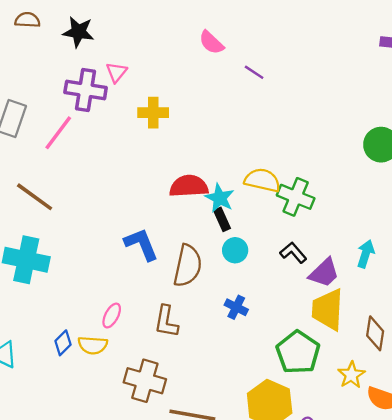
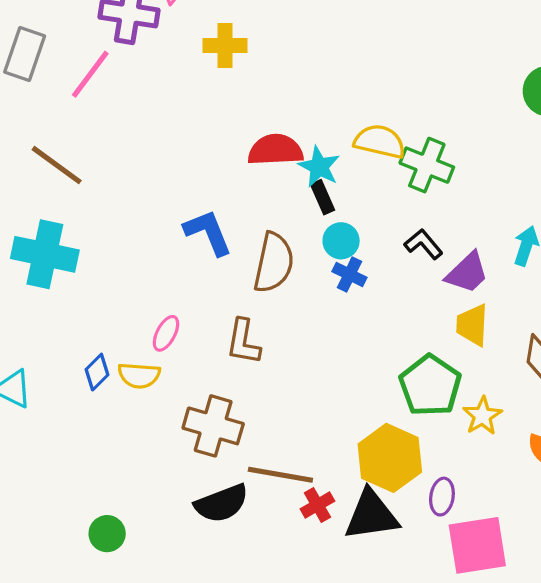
blue cross: (236, 307) -> (349, 274), moved
yellow trapezoid: (328, 310) -> (472, 325), size x0.7
yellow star: (351, 375) -> (482, 416), moved

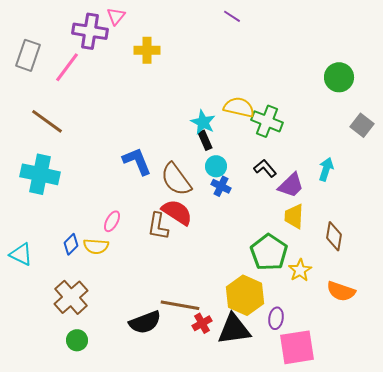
red semicircle: (275, 150) -> (177, 212), moved, turned 36
brown semicircle: (274, 263) -> (176, 179), turned 132
brown cross: (213, 426) -> (71, 297), moved, turned 32

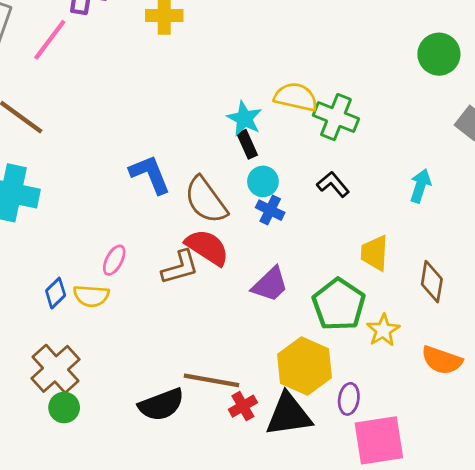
purple trapezoid: (291, 185) -> (270, 284), moved
brown L-shape: (158, 226) -> (180, 267), turned -116
green circle: (77, 340) -> (64, 407), moved

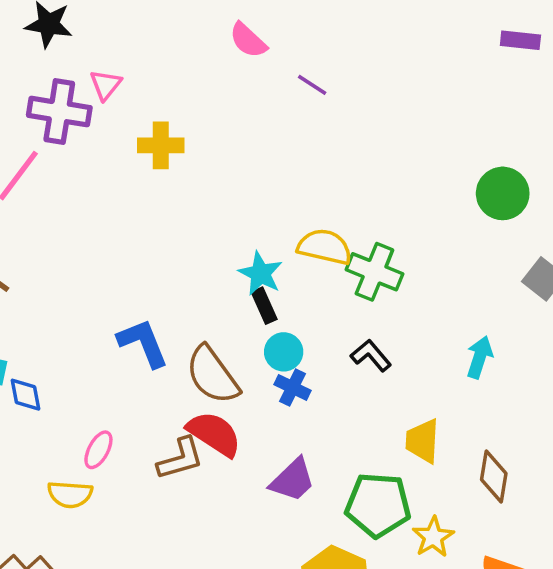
blue diamond: (56, 293) -> (25, 395), moved, turned -56
green pentagon: (339, 304) -> (378, 505), turned -30

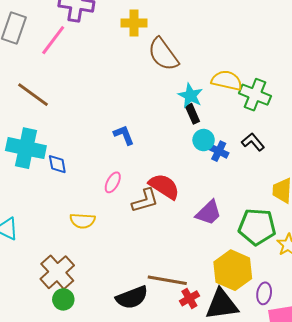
blue L-shape: (143, 343) -> (124, 135), size x0.7
brown semicircle: (212, 375) -> (163, 54), moved
blue cross: (293, 387) -> (219, 151), moved
pink ellipse: (98, 450) -> (113, 182), moved

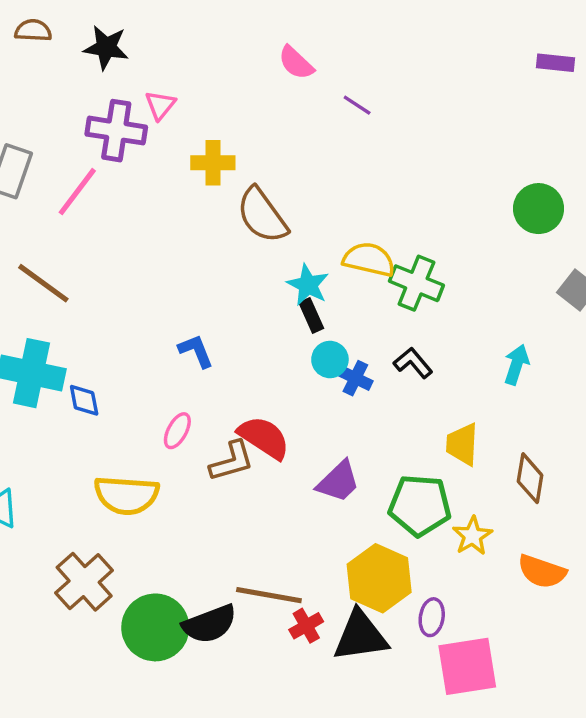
yellow semicircle: (82, 221) -> (126, 495), size x1.5
green circle: (63, 299) -> (155, 627), moved, size x1.8

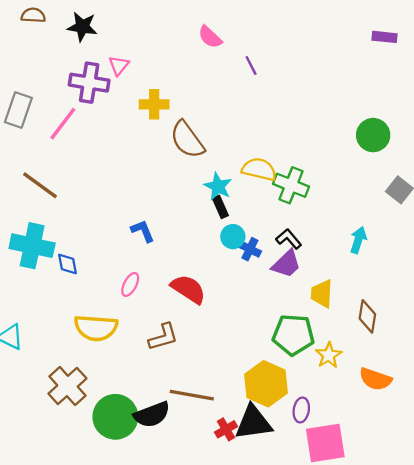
purple line: (357, 105) -> (251, 65), turned 30
brown L-shape: (232, 461) -> (163, 337), moved
purple trapezoid: (338, 482) -> (286, 264), moved
red cross: (306, 626) -> (226, 429), moved

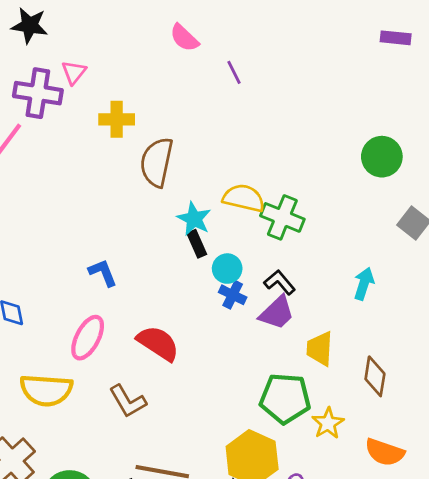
brown semicircle: (187, 140) -> (157, 162), turned 48
cyan circle: (233, 237) -> (227, 269), moved
pink ellipse: (130, 284) -> (88, 338), size x1.5
brown L-shape: (163, 337) -> (128, 401), turned 76

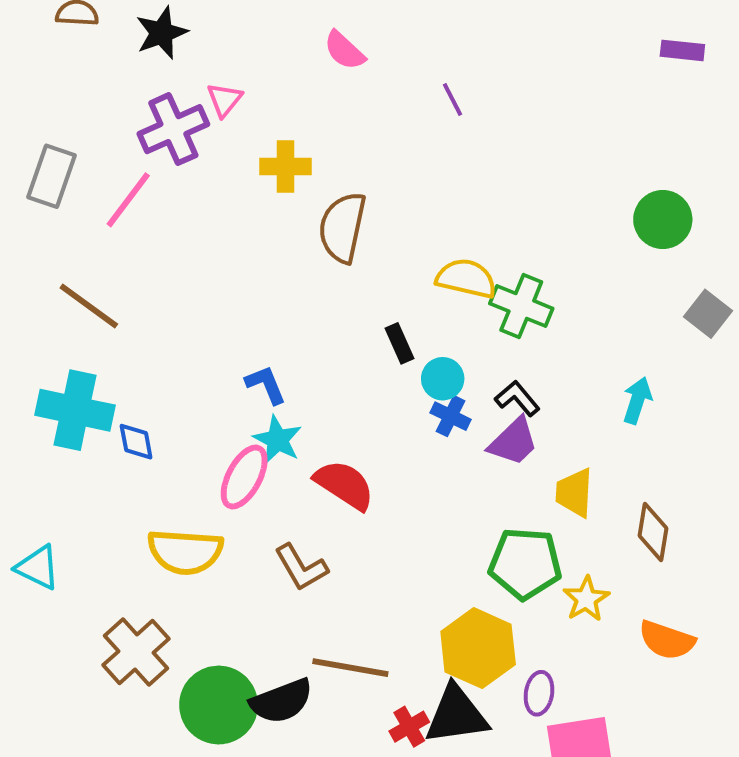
black star: (30, 25) -> (162, 33), turned -30
pink semicircle: (184, 38) -> (344, 50), moved
purple cross: (38, 93) -> (173, 129), turned -33
cyan star: (194, 219) -> (278, 440), moved

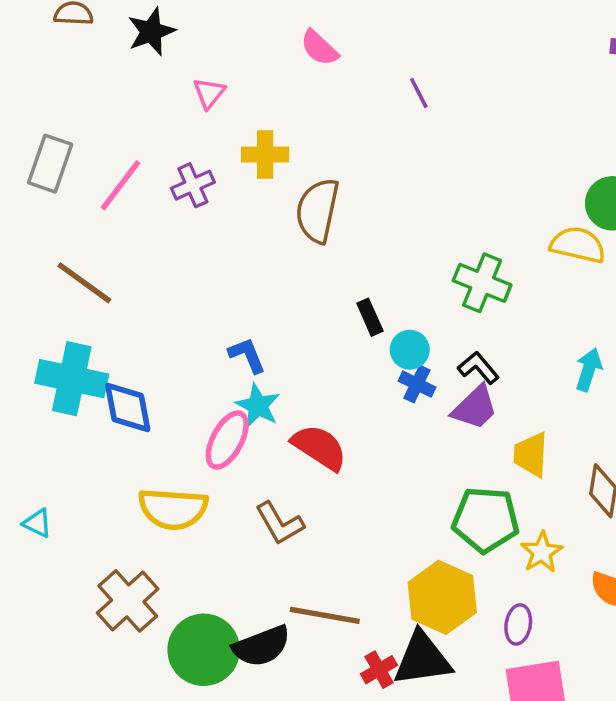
purple cross: (173, 129) -> (193, 185), moved, size x0.7
yellow semicircle: (466, 278) -> (578, 245), moved
blue diamond: (136, 442) -> (128, 408), size x1.5
cyan triangle: (38, 567) -> (37, 523), size x0.7
purple ellipse: (539, 693) -> (518, 624), moved

